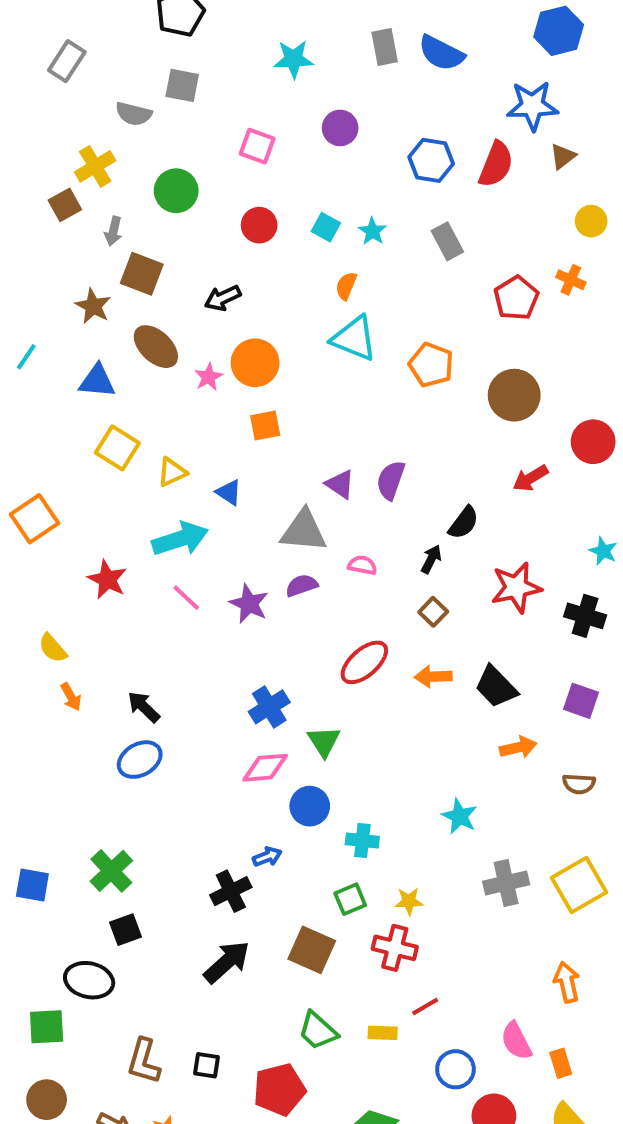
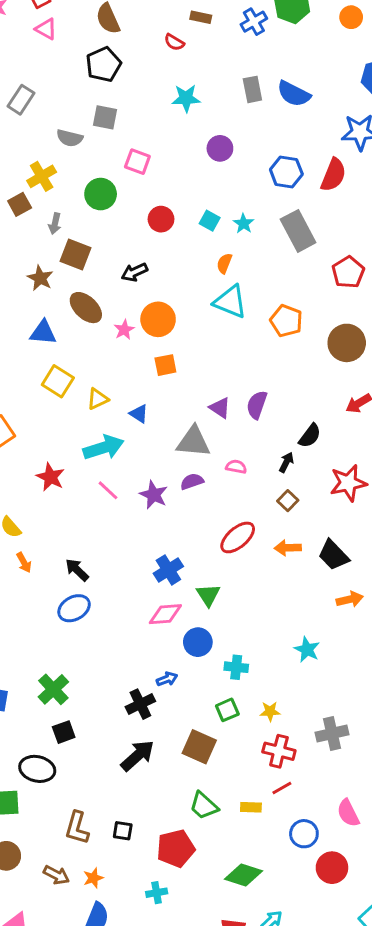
pink square: (257, 146) -> (137, 162), moved
gray rectangle: (447, 241) -> (298, 231), size x1.5
gray cross: (506, 883) -> (332, 734), moved
red cross: (395, 948) -> (279, 751), moved

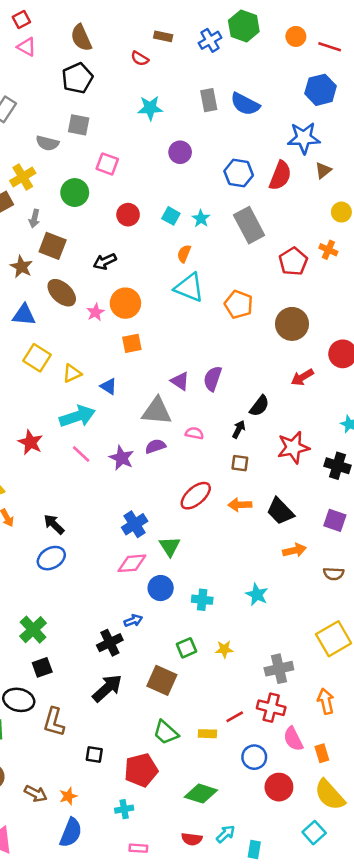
brown square: (288, 501) -> (240, 463), turned -36
cyan cross: (236, 667) -> (202, 600), moved
red cross: (279, 751) -> (271, 708), moved
brown L-shape: (77, 828) -> (54, 722), moved

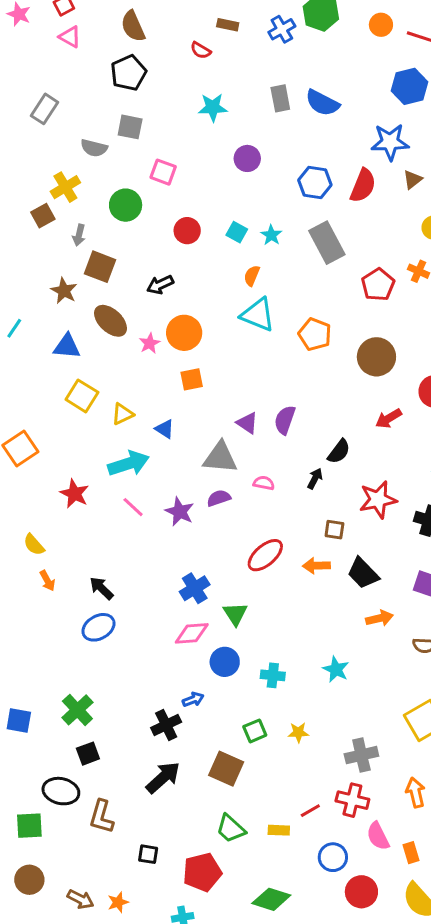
brown square: (240, 463) -> (334, 530), moved

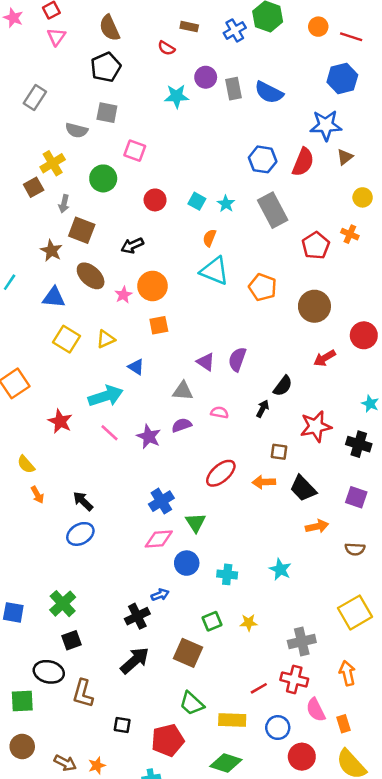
pink triangle: (70, 37) -> (56, 37), turned 36
purple circle: (247, 158) -> (206, 77), moved
yellow triangle: (123, 414) -> (106, 339), moved
gray triangle: (220, 458) -> (183, 391), size x0.7
yellow rectangle: (279, 830) -> (232, 720), moved, size x1.5

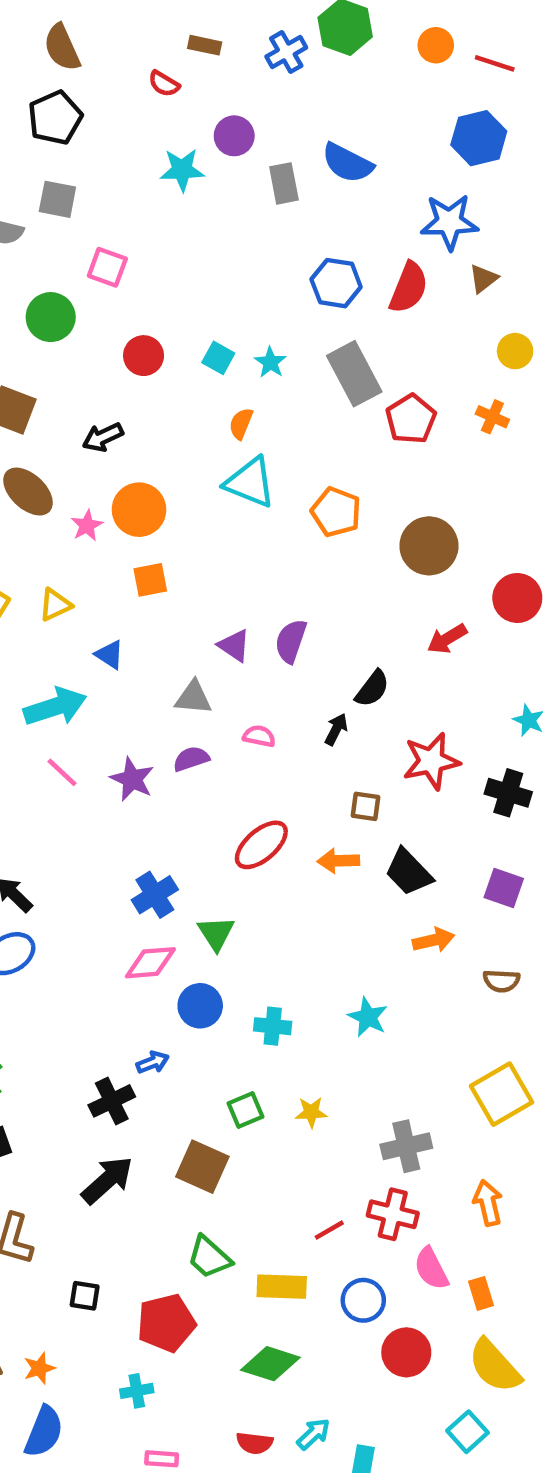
gray rectangle: (233, 89) -> (284, 183), moved
red pentagon: (316, 245) -> (411, 419), moved

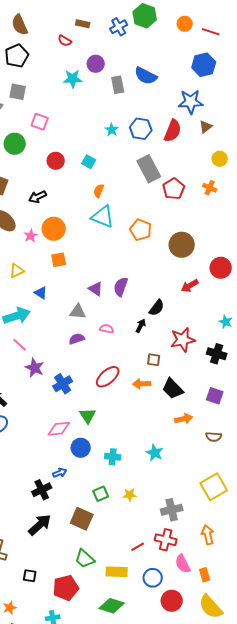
cyan star: (270, 362) -> (112, 130), moved
purple star: (132, 779) -> (35, 368), moved
blue cross: (155, 895) -> (63, 384), moved

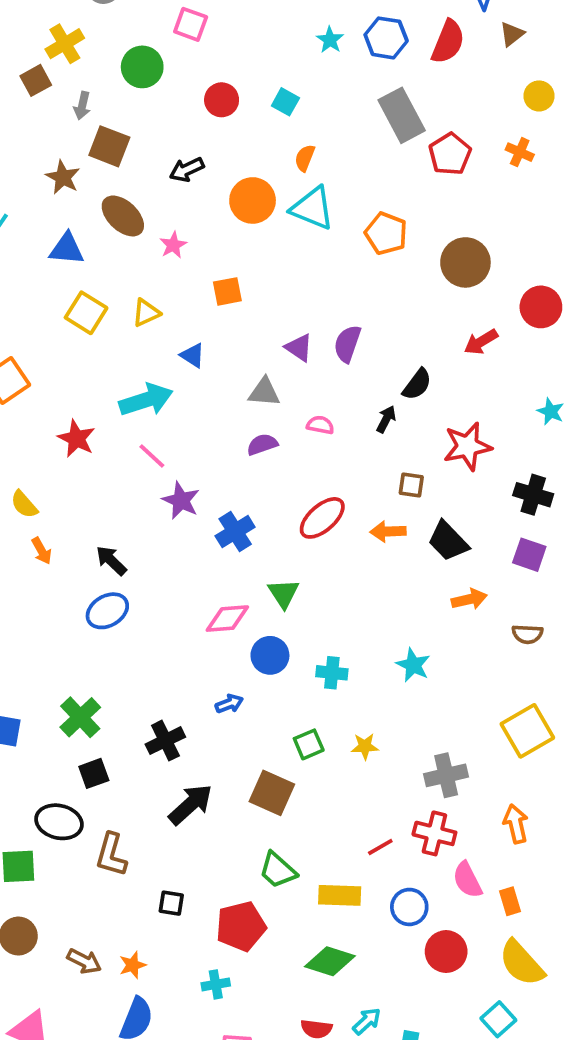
orange circle: (54, 229) -> (253, 200), moved
black cross: (217, 354) -> (533, 495), moved
black cross: (42, 490) -> (165, 741), moved

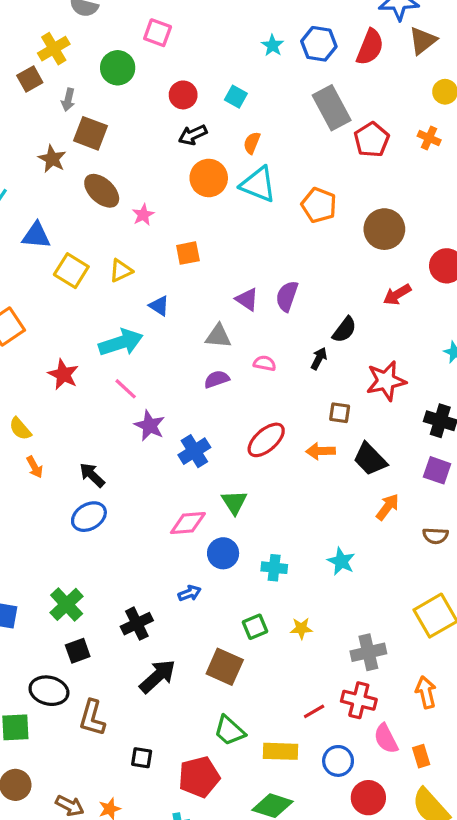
brown triangle: (512, 34) -> (423, 41), size x1.4
black arrow: (187, 170) -> (193, 135), moved
blue triangle: (67, 249) -> (36, 235), moved
orange arrow: (469, 599) -> (388, 507), turned -40

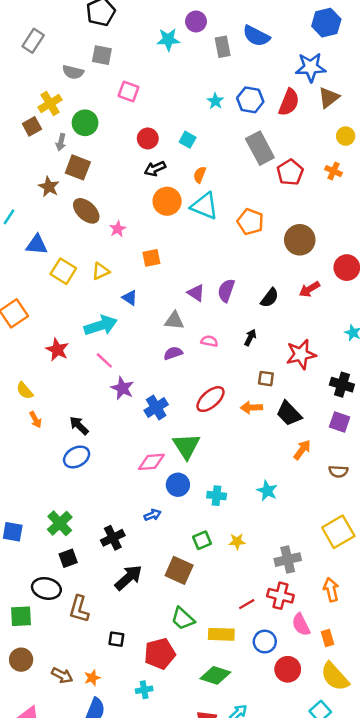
green circle: (118, 68) -> (85, 123), moved
black semicircle: (344, 330) -> (270, 298), moved
green triangle: (234, 502) -> (186, 446), size x1.4

